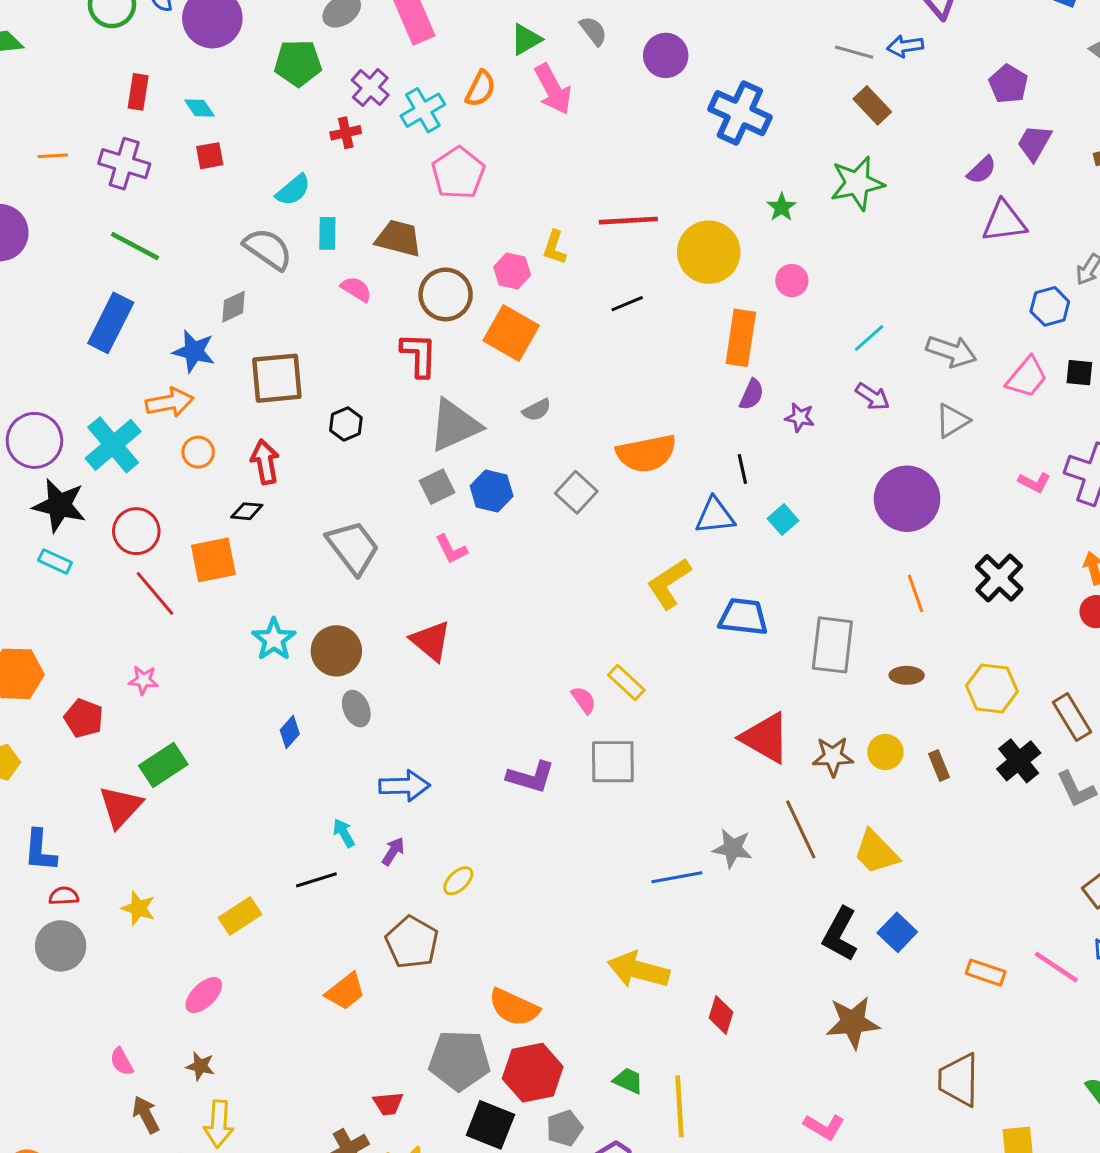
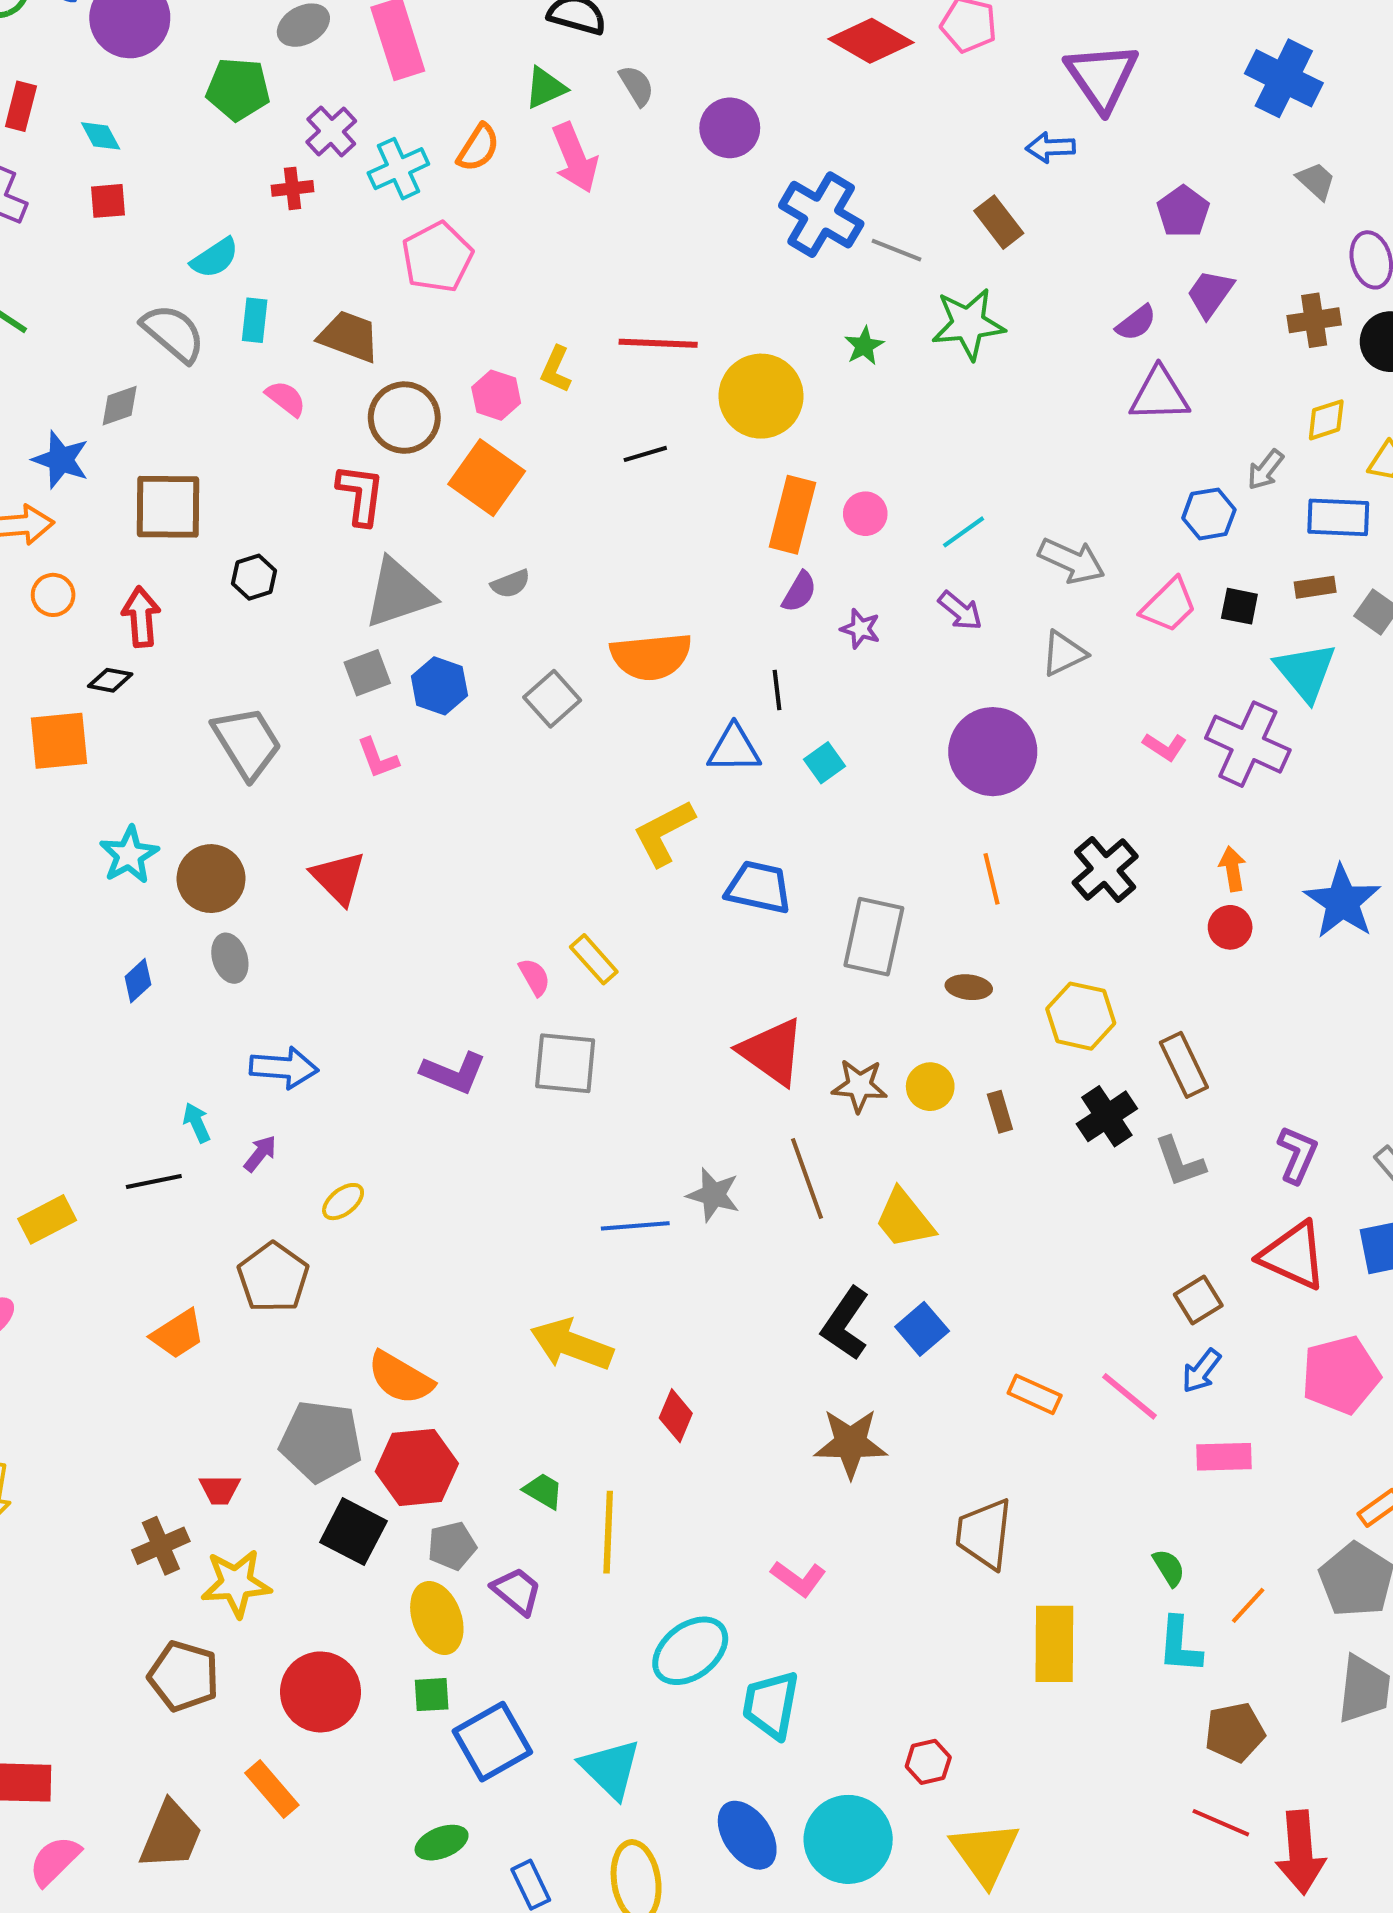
gray line: (854, 52) -> (897, 250), moved
pink circle: (792, 281) -> (865, 514), moved

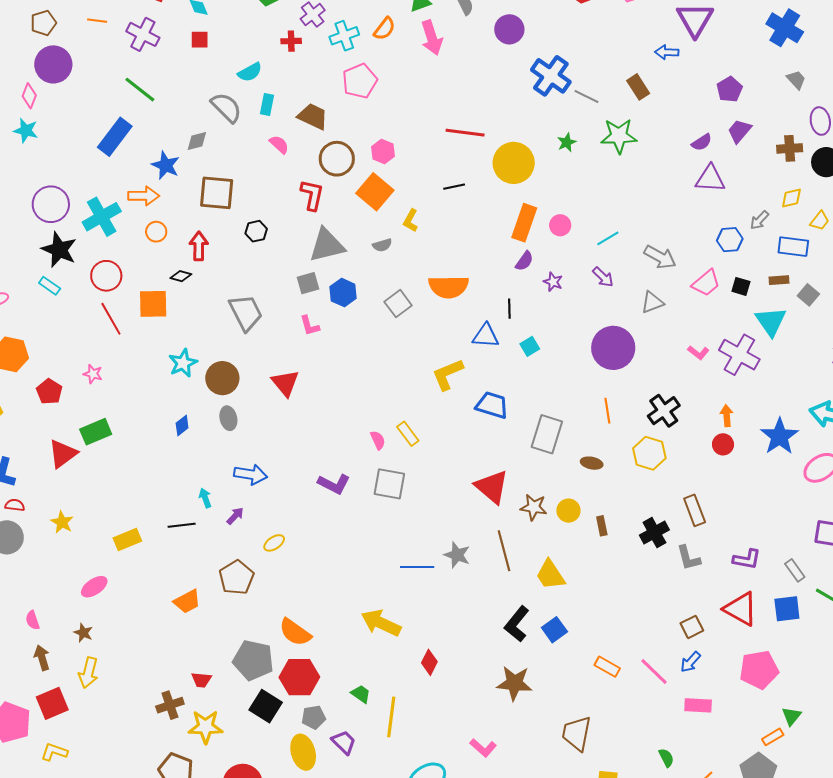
yellow L-shape: (556, 369) -> (411, 220), moved
yellow hexagon: (1081, 1016) -> (649, 453), moved
purple L-shape: (1297, 1155) -> (747, 559), turned 72

